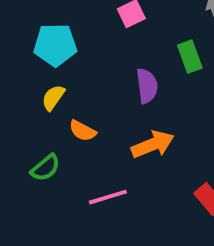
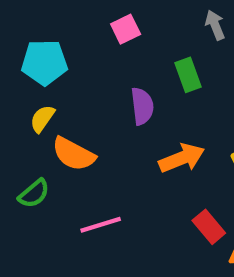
orange semicircle: (82, 131) -> (74, 154), size x1.5
orange arrow: (153, 144) -> (182, 158), moved

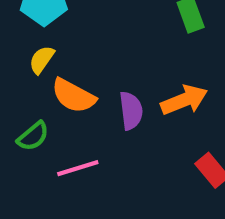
purple semicircle: (142, 106) -> (131, 111), moved
pink line: (101, 225) -> (78, 168), moved

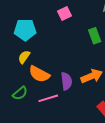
pink line: (78, 168) -> (48, 98), moved

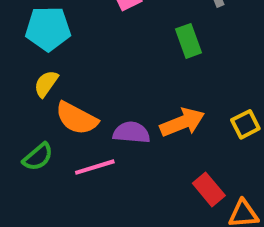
purple semicircle: (66, 81) -> (131, 132), turned -78

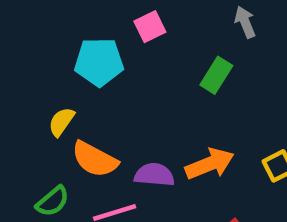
cyan pentagon: (48, 29) -> (99, 62), moved
green rectangle: (188, 41) -> (216, 75), turned 52

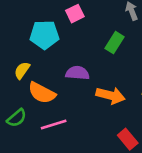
orange arrow: (210, 164) -> (111, 95), turned 36
purple semicircle: (154, 175) -> (77, 73), moved

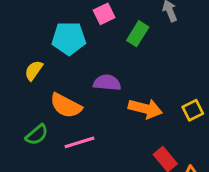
green rectangle: (114, 43) -> (138, 34), moved
yellow semicircle: (22, 70) -> (34, 70), moved

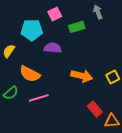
green rectangle: (138, 34) -> (77, 27), turned 42
purple semicircle: (107, 83) -> (53, 48), moved

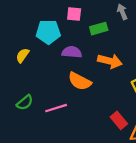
pink square: (55, 14) -> (74, 14), turned 32
orange semicircle: (30, 74) -> (80, 81), moved
orange arrow: (82, 76) -> (110, 61), moved

